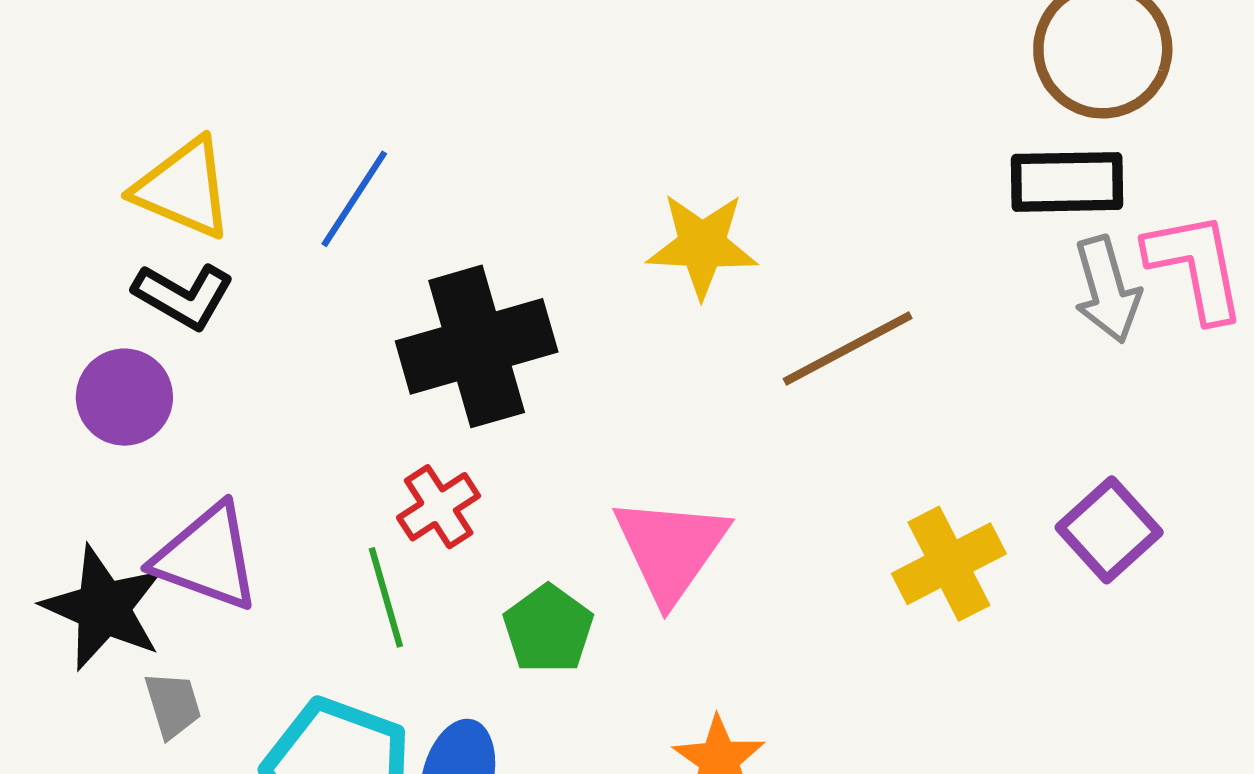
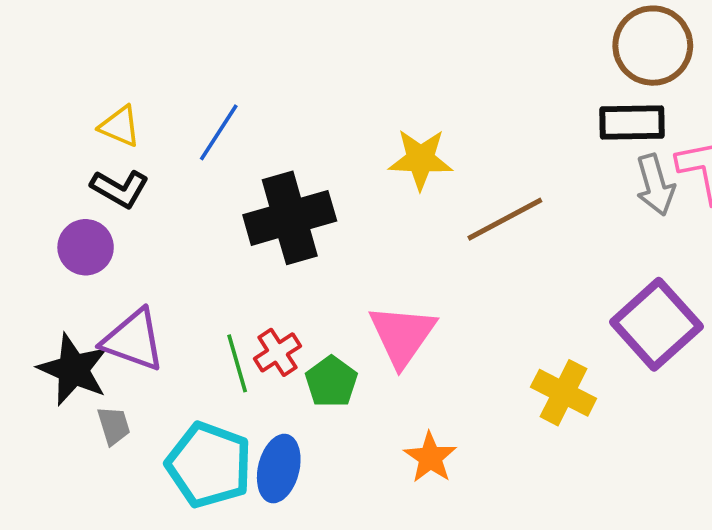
yellow triangle: (183, 188) -> (120, 126), size x0.7
red cross: (439, 507) -> (277, 352), moved
purple square: (1109, 530) -> (656, 324), size x1.5
yellow cross: (949, 564) -> (564, 393), moved, turned -36

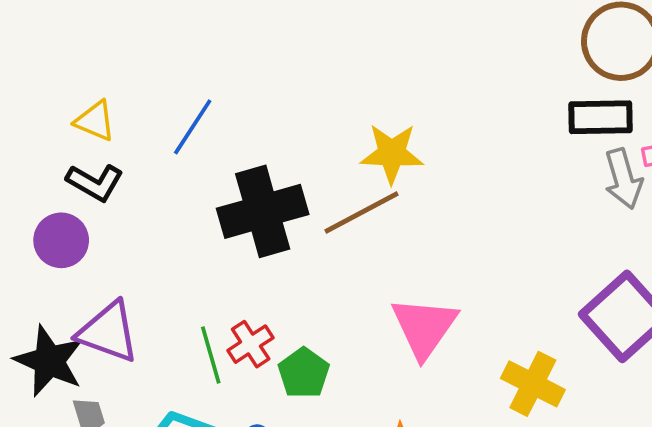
brown line: (505, 219) -> (362, 213), moved
pink triangle: (402, 335) -> (424, 327), moved

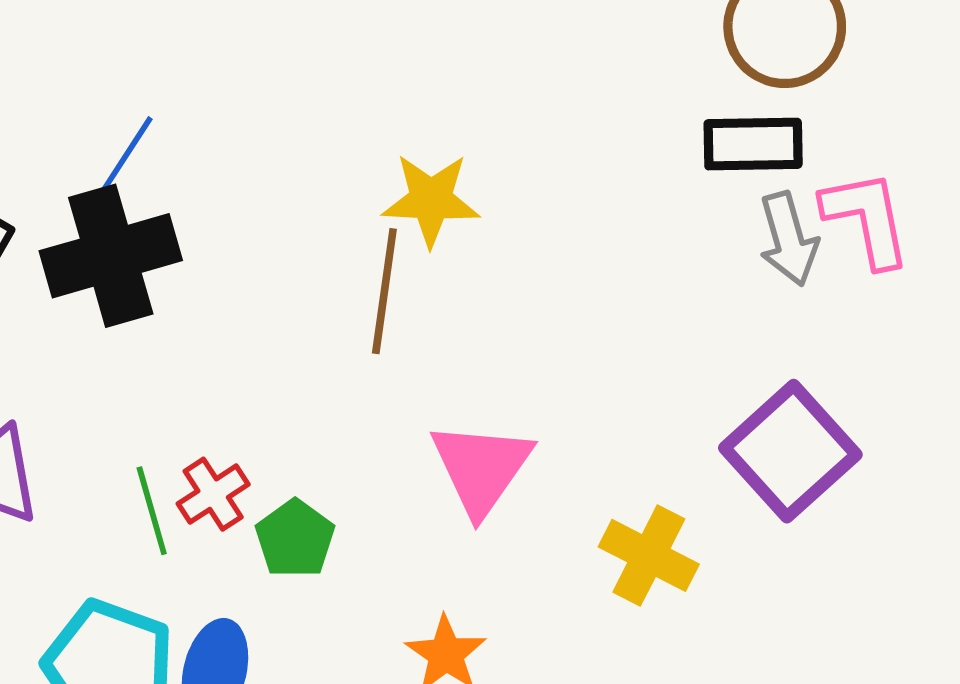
black cross: (263, 211) -> (111, 256), moved
brown line: (362, 213) -> (384, 291), turned -54

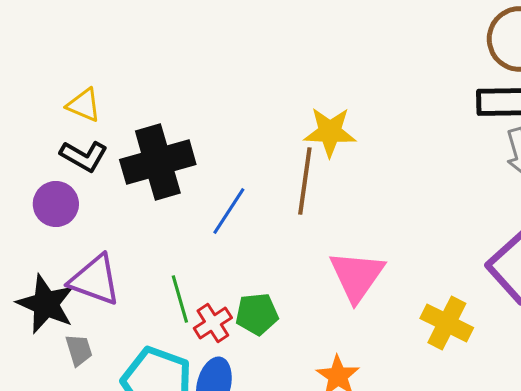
blue line: (124, 159) -> (229, 211), moved
red cross: (213, 494) -> (213, 323), moved
green pentagon: (295, 539) -> (257, 314), turned 30

